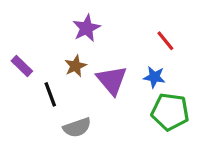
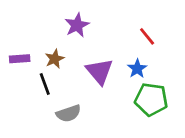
purple rectangle: (22, 66) -> (20, 59), turned -48
brown star: (75, 66) -> (55, 59), moved
blue star: (154, 77) -> (137, 69), turned 30

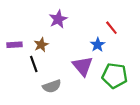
blue star: (137, 69) -> (98, 45), moved
purple triangle: (99, 71) -> (83, 66), moved

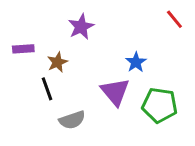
red line: (111, 28) -> (174, 19), moved
purple rectangle: (15, 45) -> (23, 49), moved

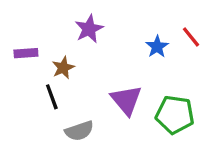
red line: (174, 19) -> (191, 37), moved
blue star: (136, 62) -> (157, 47), moved

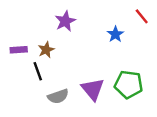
red line: (191, 37) -> (142, 16), moved
purple rectangle: (26, 53) -> (19, 50), moved
purple triangle: (126, 100) -> (93, 89), moved

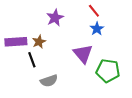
red line: (142, 16) -> (94, 11), moved
purple rectangle: (19, 50) -> (16, 42), size x1.5
purple triangle: (93, 89) -> (83, 54), moved

